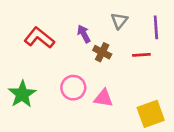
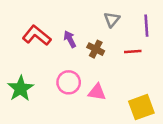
purple arrow: (84, 34) -> (70, 39), moved

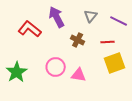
purple line: (146, 26) -> (119, 21), turned -60
purple arrow: (70, 39) -> (57, 17), moved, size x1.5
yellow square: (141, 107) -> (115, 63), moved

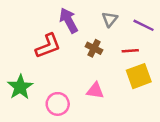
red L-shape: (30, 29) -> (48, 46), moved, turned 120
pink circle: (56, 67) -> (58, 104), moved

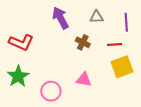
gray triangle: (110, 19) -> (97, 17), turned 48
purple line: (144, 25) -> (126, 22), turned 60
red L-shape: (48, 46) -> (21, 42), moved, turned 45

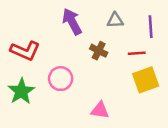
pink triangle: (84, 79) -> (100, 110), moved
pink circle: (51, 91) -> (61, 79), moved

